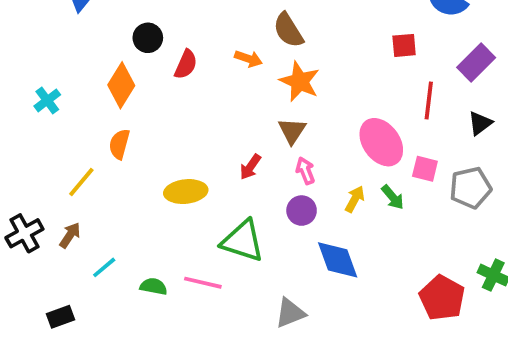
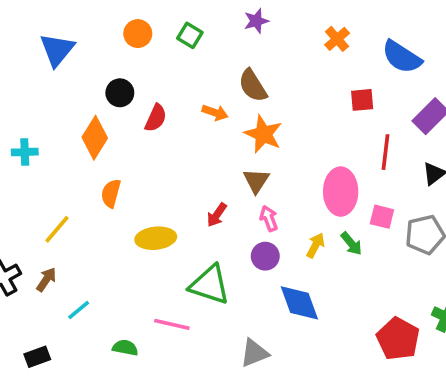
cyan cross: (47, 100) -> (25, 152), turned 35
pink ellipse: (381, 142) -> (341, 192), turned 36
orange semicircle: (119, 144) -> (111, 193), moved
green semicircle: (154, 286) -> (125, 348), moved

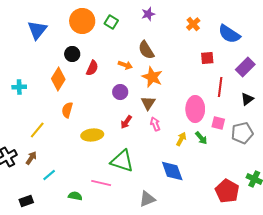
orange circle: (138, 34) -> (82, 21), size x1.6
purple circle: (265, 256) -> (120, 92), moved

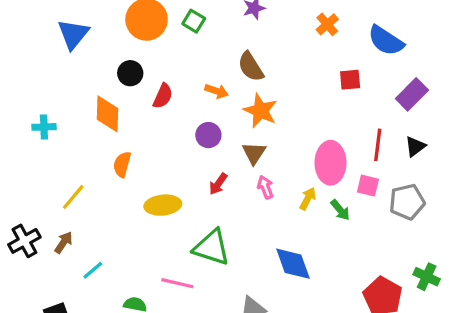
orange diamond: (58, 79) -> (107, 114), turned -30
red line: (220, 87) -> (378, 145), moved
yellow arrow: (181, 139) -> (308, 199), moved

